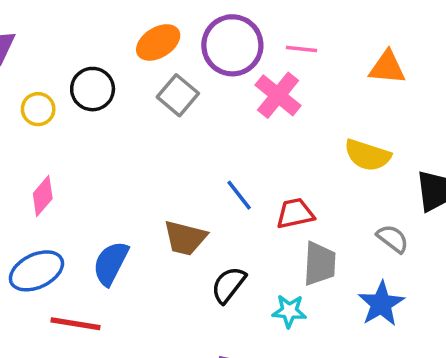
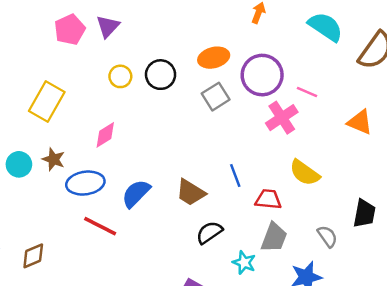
yellow semicircle: (367, 155) -> (305, 173), moved

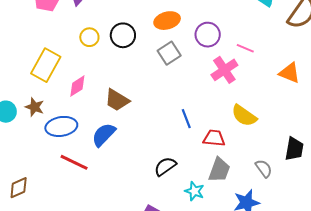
purple circle: (262, 75) -> (208, 35), size x0.7
yellow rectangle: (47, 102) -> (46, 65), moved
brown trapezoid: (191, 192) -> (117, 100), moved

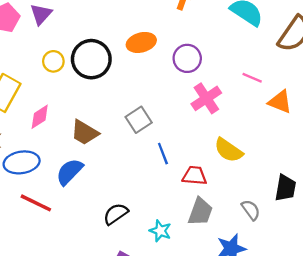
black circle: (123, 35) -> (91, 59), size x1.4
pink line: (245, 48) -> (252, 78), moved
gray square: (169, 53) -> (139, 120), moved
black semicircle: (165, 166) -> (116, 214), moved
cyan star: (194, 191) -> (160, 231), moved

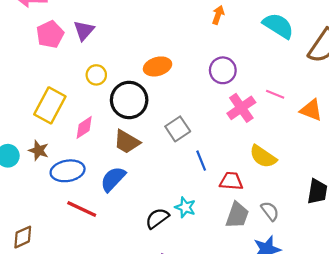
orange ellipse: (141, 42) -> (158, 66), moved
black circle: (91, 59) -> (129, 100), moved
pink line: (252, 78) -> (275, 94), moved
gray semicircle: (251, 210) -> (270, 211), moved
cyan star: (160, 231) -> (185, 207), moved

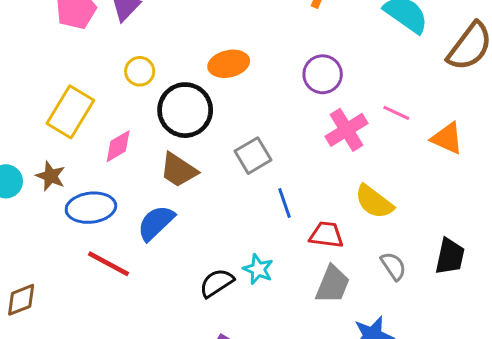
gray semicircle: (270, 211) -> (393, 266), moved

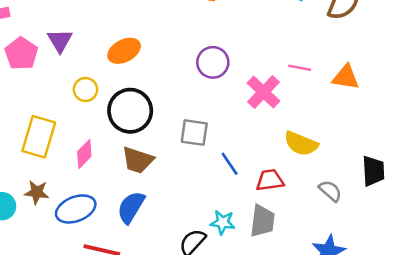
orange ellipse: (229, 64) -> (124, 51), moved
purple circle: (323, 74) -> (213, 62), moved
gray square: (253, 156) -> (194, 133), turned -36
gray trapezoid: (332, 284) -> (262, 221), moved

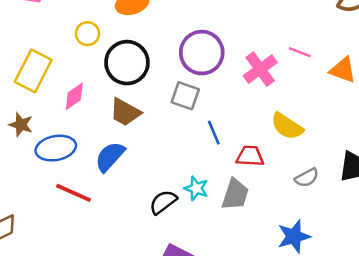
purple circle: (213, 62) -> (202, 53), moved, size x1.4
gray semicircle: (330, 191) -> (307, 178), turned 100

